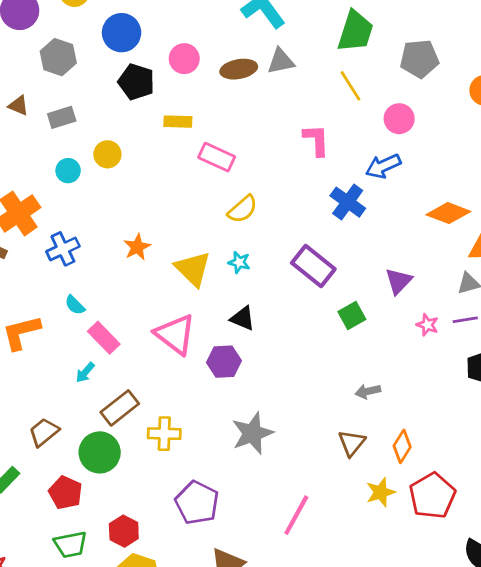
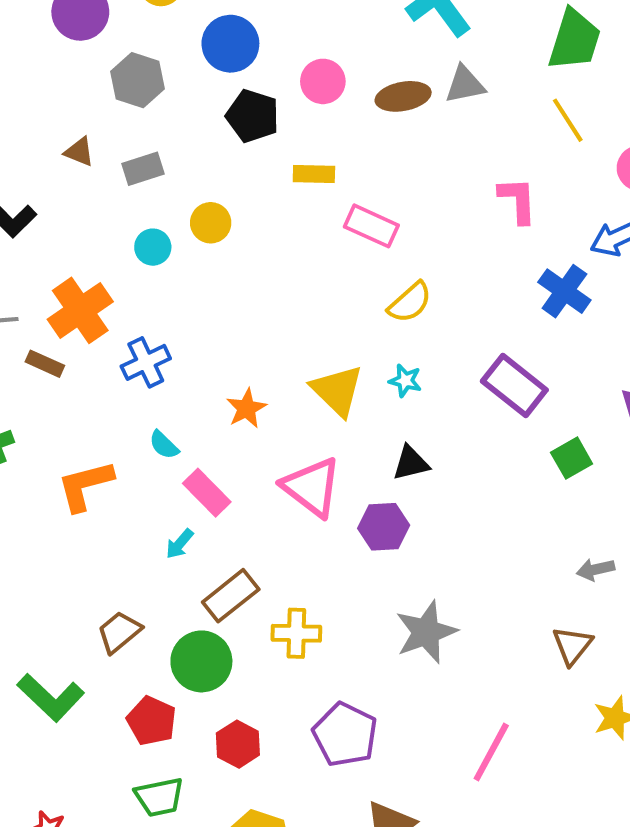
orange star: (137, 247) -> (246, 408), moved
black triangle: (243, 318) -> (411, 463), turned -36
red hexagon: (124, 531) -> (238, 744), moved

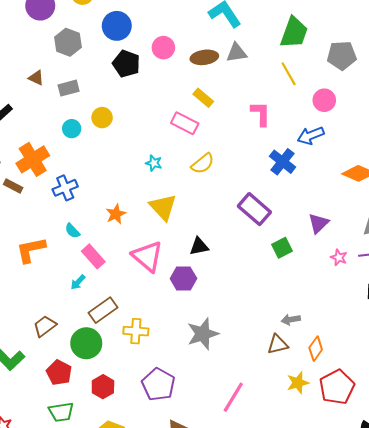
yellow rectangle: (314, 174) -> (203, 98), moved, turned 36
cyan star: (405, 381) -> (154, 163), moved
gray arrow: (595, 569) -> (291, 320), moved
brown triangle: (572, 645) -> (278, 344), turned 35

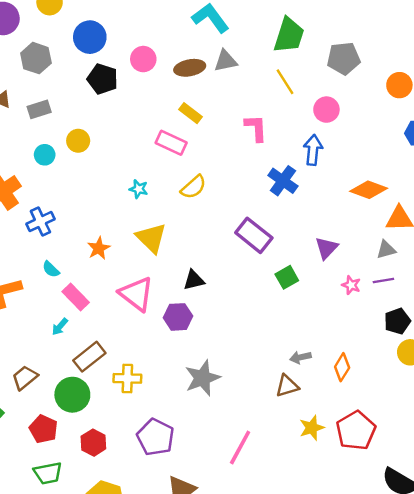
blue arrow: (311, 136) -> (313, 150), turned 120
orange diamond: (316, 349) -> (342, 367), moved

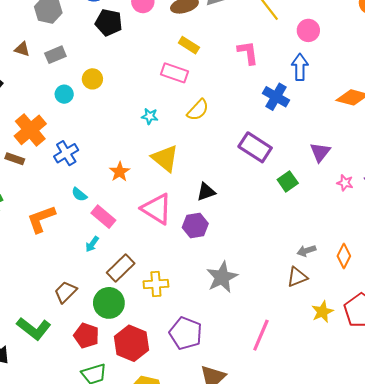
red hexagon: (93, 443) -> (131, 343), size x1.5

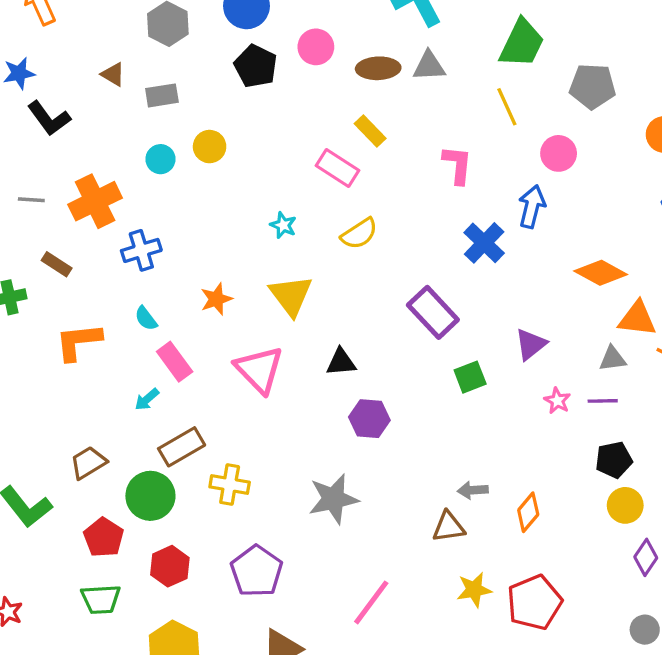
brown rectangle: (15, 159) -> (57, 264), moved
purple hexagon: (195, 226) -> (369, 419), moved
red hexagon: (131, 343) -> (170, 566), size x0.7

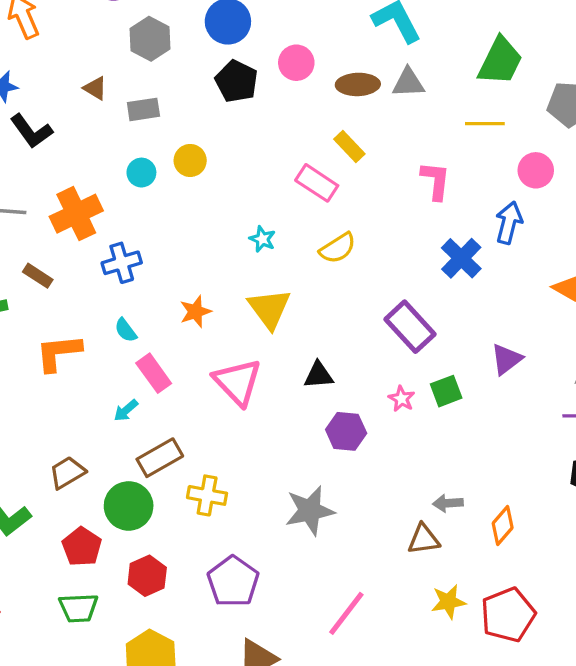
yellow line: (507, 107) -> (485, 124), turned -66
pink star: (557, 401) -> (402, 399), moved

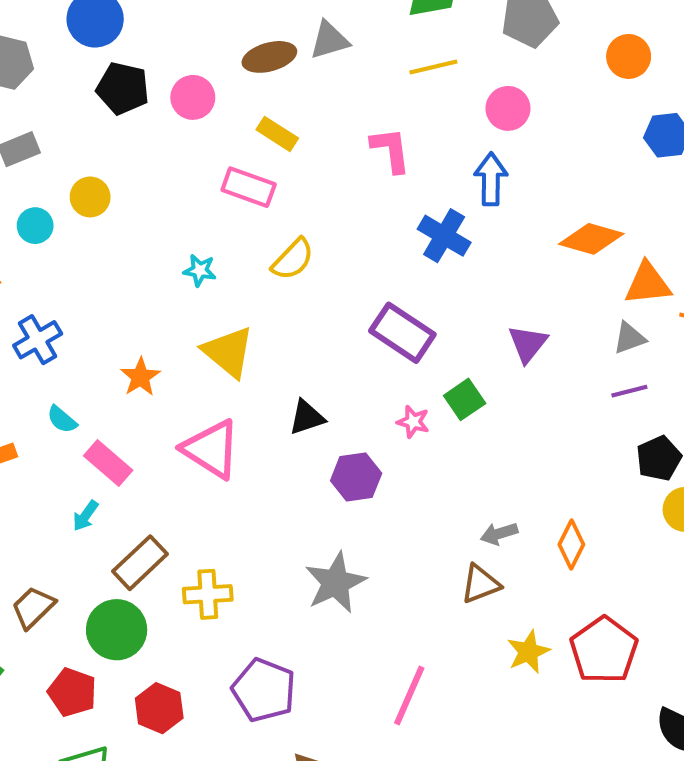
pink circle: (296, 63) -> (193, 97), moved

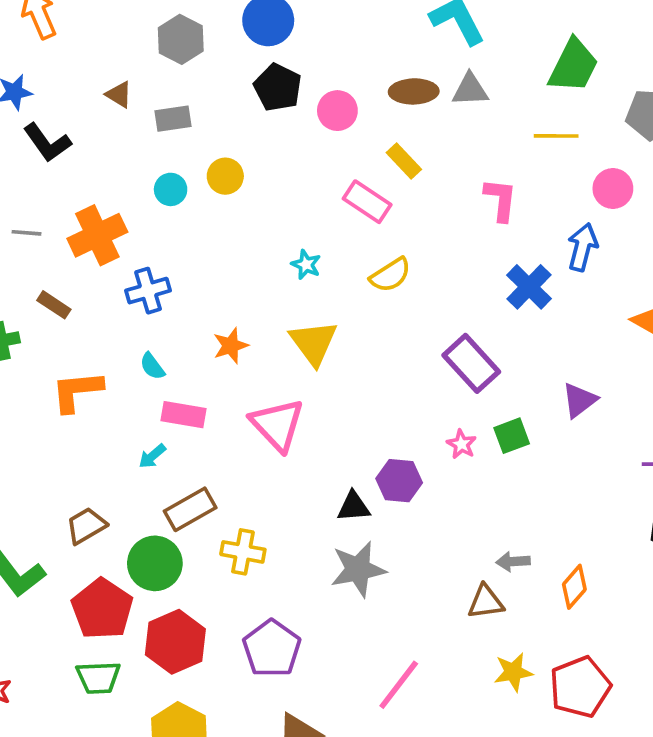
black triangle: (307, 417) -> (354, 507), moved
pink rectangle: (108, 463) -> (184, 415), turned -45
red pentagon: (72, 692) -> (102, 609), size x1.4
red hexagon: (159, 708) -> (175, 642), size x1.4

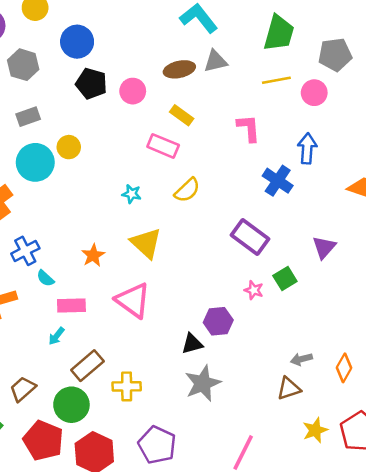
cyan circle: (171, 189) -> (35, 162), size x1.8
pink circle: (613, 189) -> (314, 93), moved
blue cross: (148, 291) -> (25, 251), moved

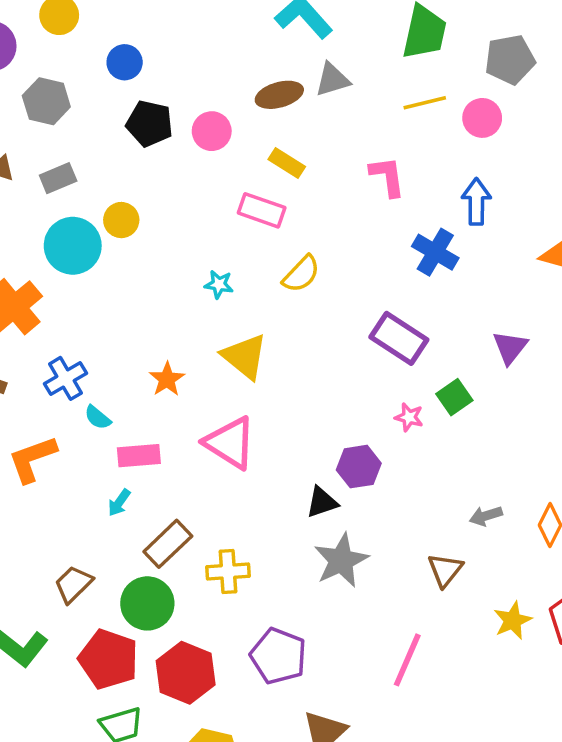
blue circle: (77, 42) -> (125, 62), size x0.7
brown triangle: (289, 388) -> (445, 570), moved, turned -30

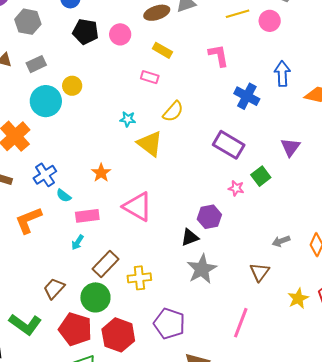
blue arrow: (476, 202) -> (282, 74), moved
pink rectangle: (262, 210) -> (150, 77), size x0.7
yellow triangle: (245, 356) -> (150, 144), moved

